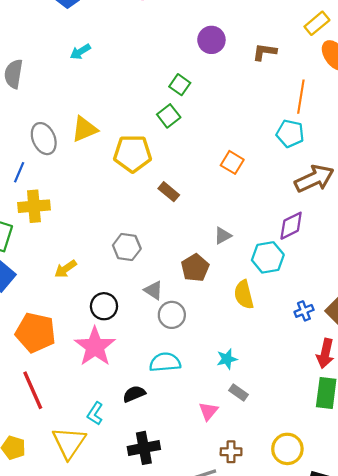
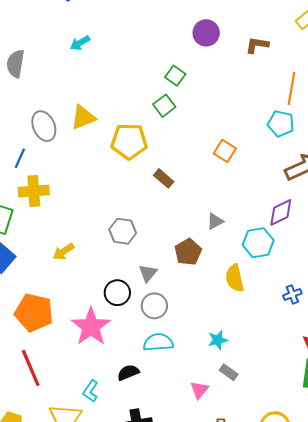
gray triangle: (153, 290) -> (148, 273), turned 36
black circle: (104, 306) -> (117, 293), moved
gray circle: (172, 315) -> (154, 306), moved

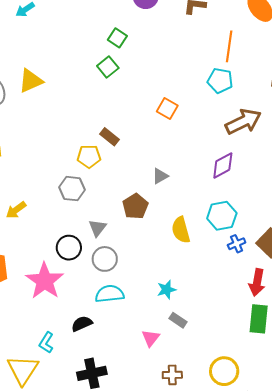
yellow pentagon: (129, 141) -> (89, 156), moved, size x0.7
cyan hexagon: (258, 243) -> (222, 216), moved

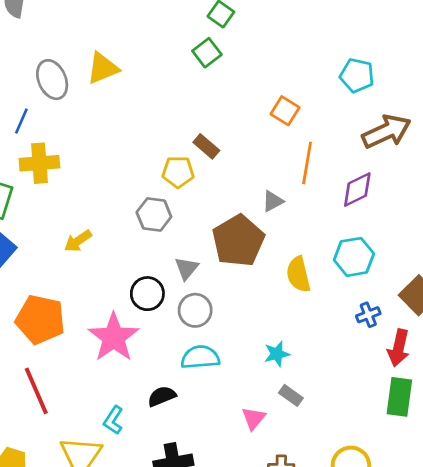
orange line: (229, 46) -> (307, 163), moved
brown pentagon: (135, 206) -> (238, 241), size x1.5
blue cross: (237, 244) -> (368, 315), moved

